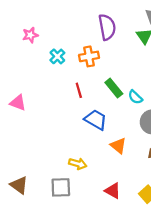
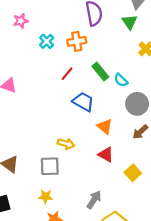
red line: (79, 90) -> (67, 74), turned 56
red triangle: (113, 191) -> (106, 154), moved

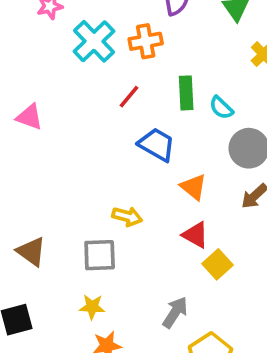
cyan cross: (47, 41) -> (94, 41), size x1.6
green rectangle: (100, 72) -> (186, 93), turned 36
yellow square: (133, 173) -> (218, 264), moved

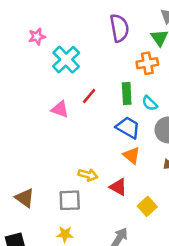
orange cross: (146, 41) -> (147, 63), moved
pink triangle: (29, 117) -> (60, 109), moved
blue trapezoid: (157, 145) -> (128, 128), moved
red triangle: (195, 235) -> (118, 187), moved

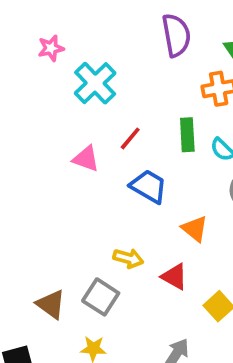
blue trapezoid: (128, 128) -> (149, 186), moved
brown triangle: (25, 198) -> (51, 304), moved
gray square: (70, 200) -> (101, 297), turned 35

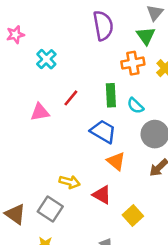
cyan cross: (95, 83) -> (46, 59), size x0.7
pink triangle: (86, 159) -> (40, 112), turned -30
blue trapezoid: (149, 186) -> (103, 131), moved

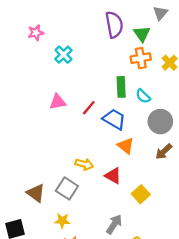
green triangle: (146, 36) -> (142, 34), moved
red line: (71, 98) -> (89, 108), moved

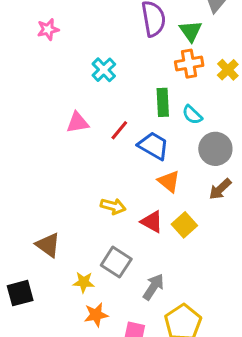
cyan cross: (63, 55) -> (104, 70), moved
gray square: (67, 188) -> (116, 262), moved
yellow square: (141, 194) -> (184, 225), moved

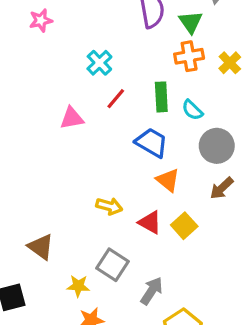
red line: (119, 130) -> (116, 99), moved

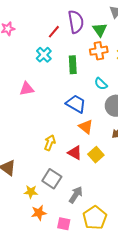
green rectangle: (161, 97) -> (73, 65), moved
red line: (116, 99) -> (54, 32), moved
yellow arrow: (109, 206) -> (50, 143), turned -84

